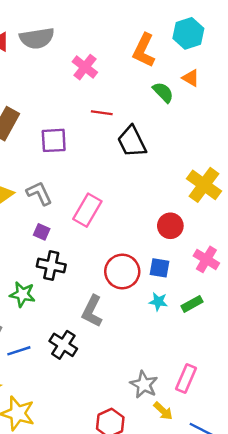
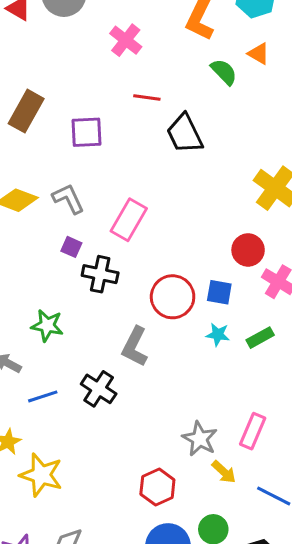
red circle: (170, 226) -> (248, 250), moved
black cross: (51, 265) -> (100, 274), moved

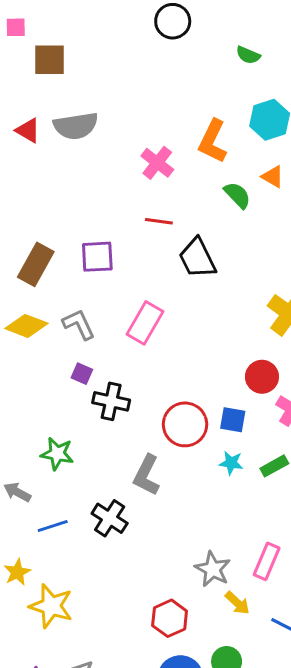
pink cross: (126, 40) -> (157, 163), moved
brown rectangle: (26, 111) -> (36, 264), moved
pink rectangle: (129, 220) -> (145, 323), moved

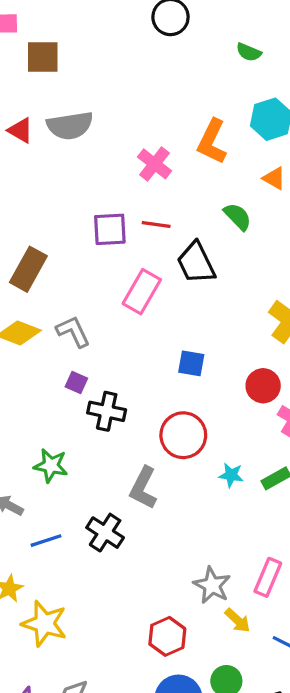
green semicircle: (237, 195) -> (238, 217), moved
purple square: (97, 257) -> (110, 229), moved
pink rectangle: (145, 323) -> (142, 292), moved
blue square: (233, 420) -> (191, 363), moved

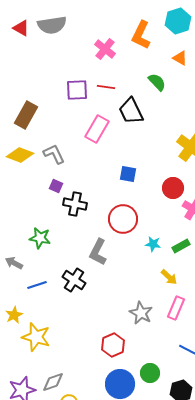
yellow arrow: (238, 620) -> (169, 277), moved

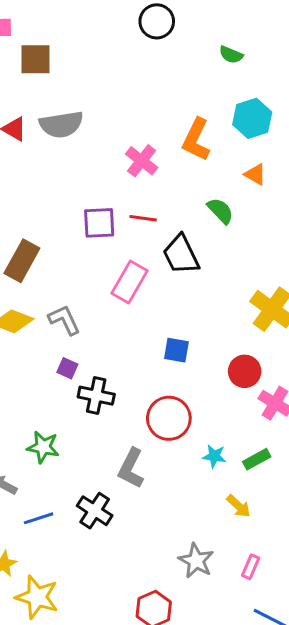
pink rectangle: (176, 308) -> (251, 567), moved, size x0.7

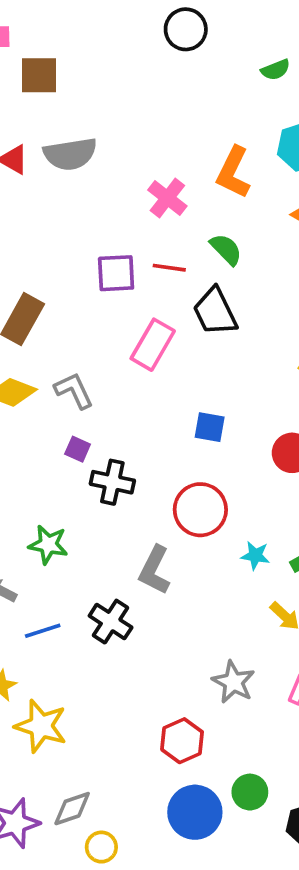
green semicircle: (231, 55) -> (276, 70), turned -45
green semicircle: (220, 211) -> (226, 249), moved

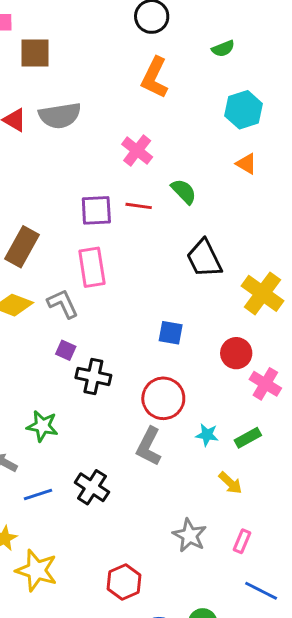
orange L-shape: (233, 172) -> (155, 78), moved
black trapezoid: (215, 312) -> (204, 258), moved
pink rectangle: (153, 345) -> (92, 267), moved, turned -39
gray L-shape: (155, 570) -> (149, 446), moved
red hexagon: (182, 741) -> (124, 582), moved

